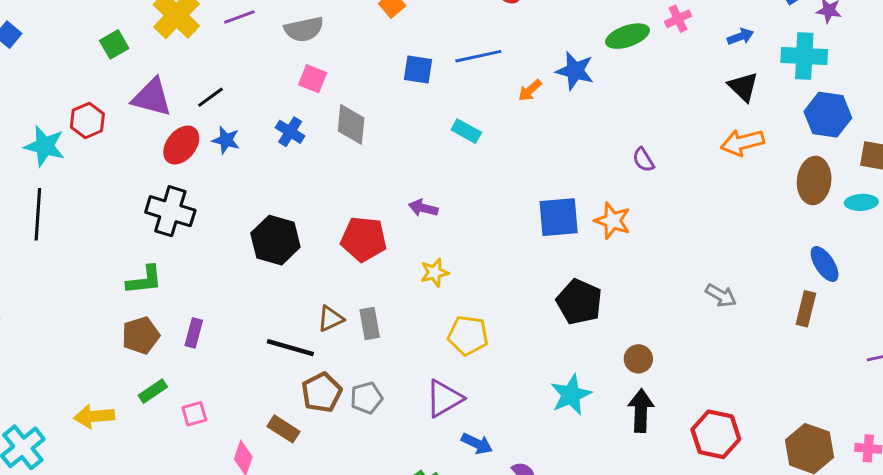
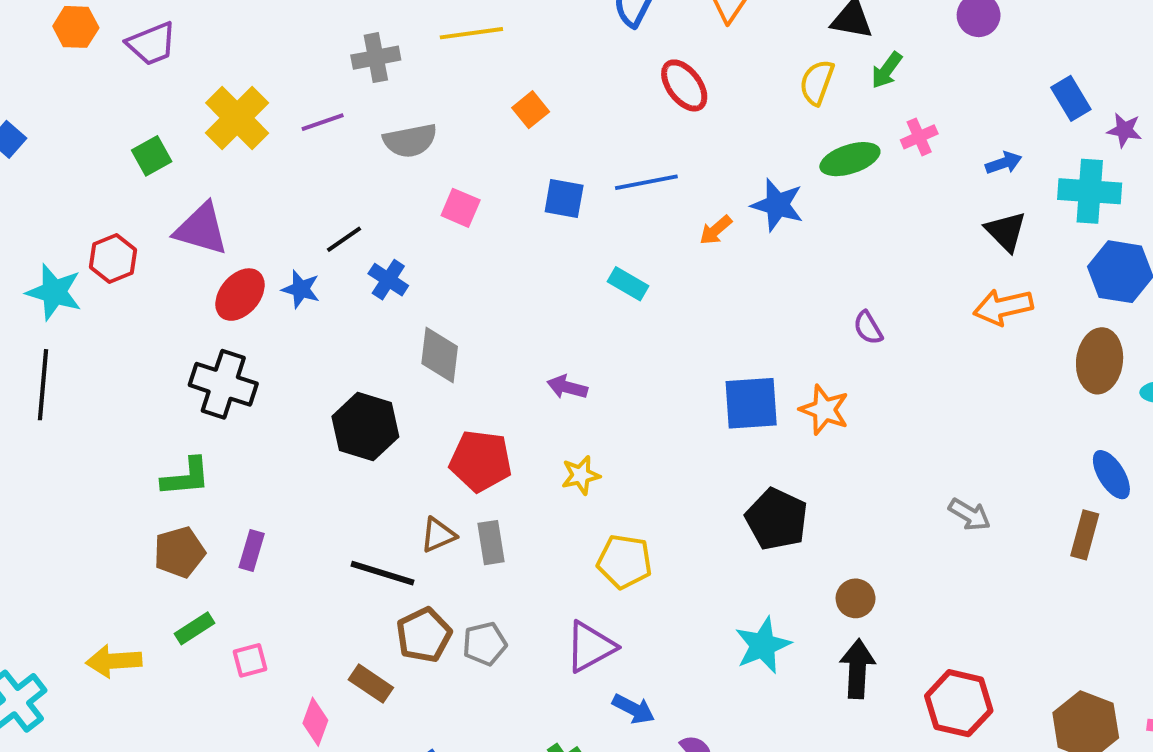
pink square: (313, 79) -> (461, 208), moved
black line: (211, 97) -> (344, 239), moved
gray diamond: (351, 124) -> (440, 355), moved
red pentagon: (364, 239) -> (481, 461), moved

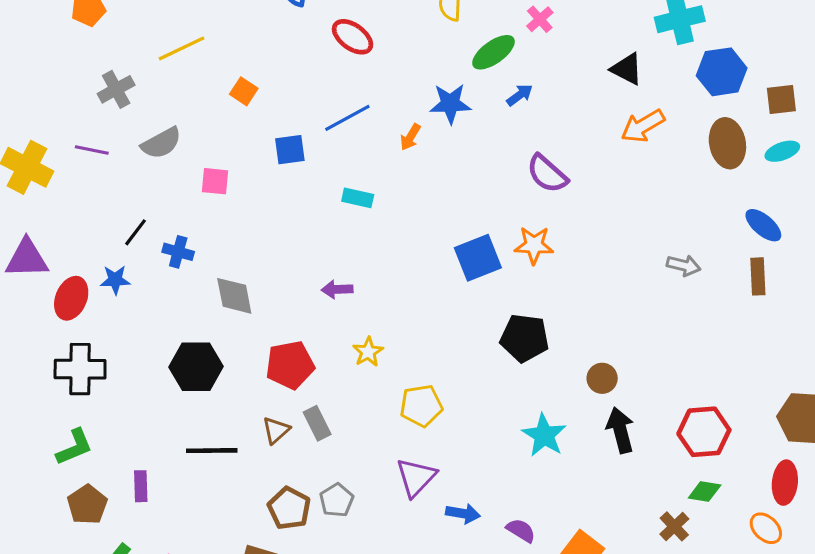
purple line: (323, 122) -> (92, 150), turned 48
blue arrow: (1004, 163) -> (520, 95), moved
purple semicircle: (868, 328) -> (547, 174), size x1.6
gray arrow: (970, 515) -> (684, 265), moved
black line: (383, 573) -> (212, 451), moved

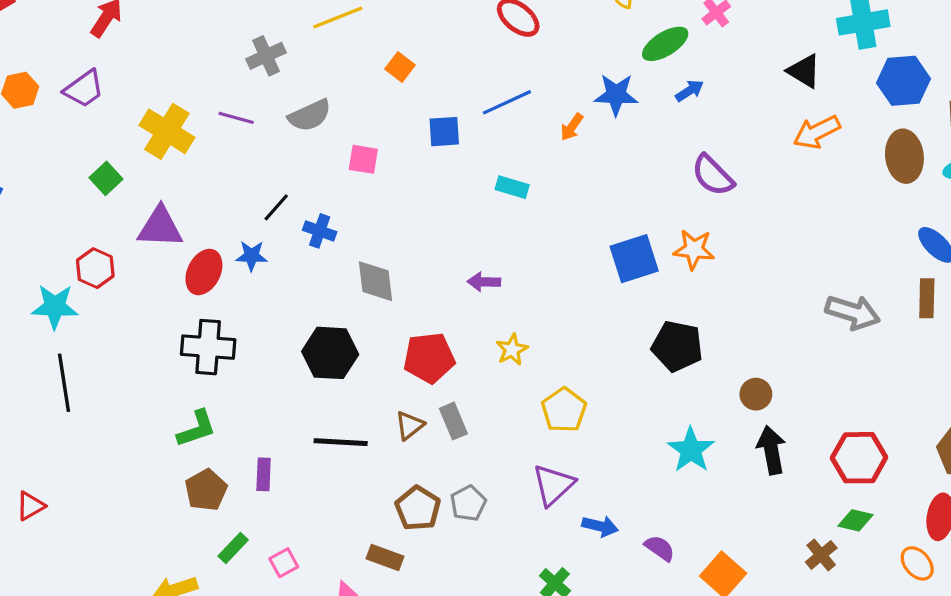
gray arrow: (684, 265) -> (853, 312), moved, size x1.5
yellow pentagon: (421, 406) -> (564, 410), turned -30

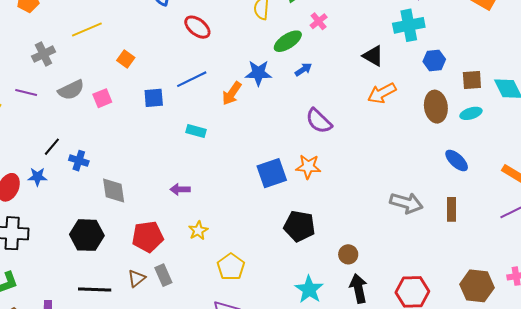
blue hexagon: (903, 81) -> (434, 60), size x0.7
orange arrow: (572, 127) -> (232, 93), size x1.4
pink square: (363, 159) -> (102, 98), moved, turned -30
brown rectangle: (927, 298) -> (452, 209), moved

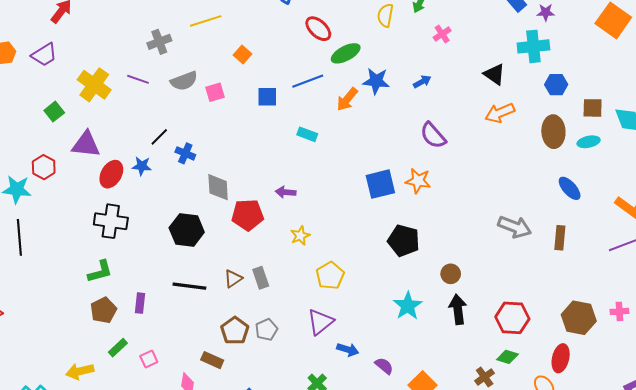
green ellipse: (288, 41) -> (346, 53), moved
red pentagon: (148, 237) -> (248, 215), moved

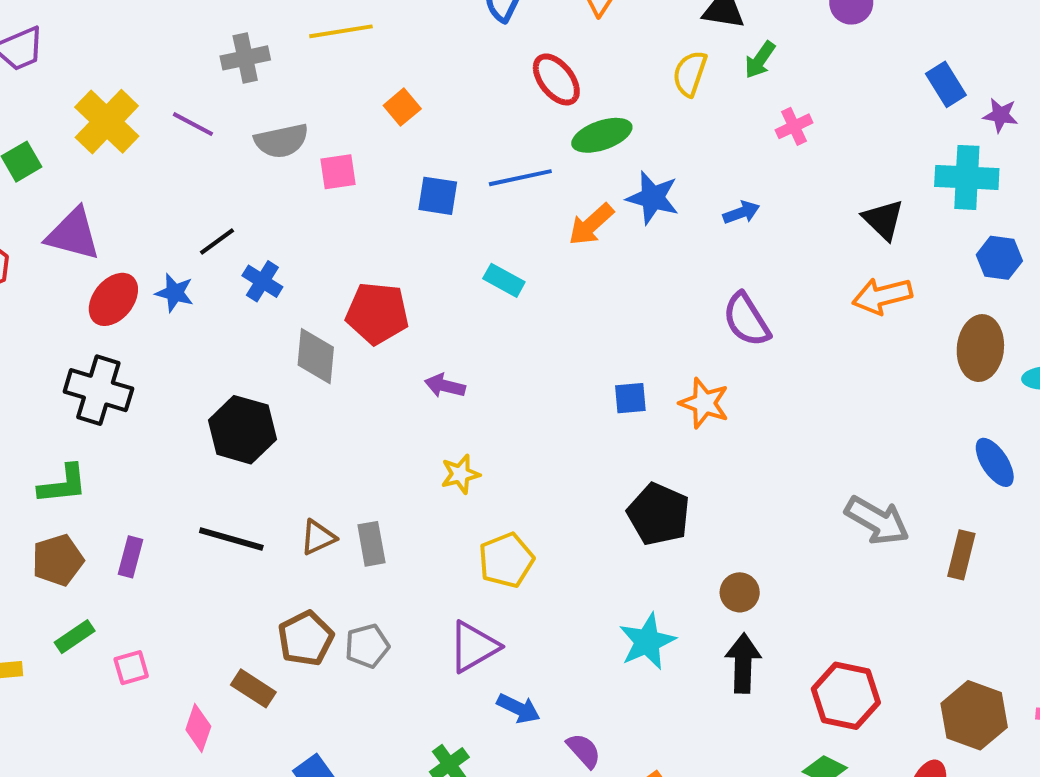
blue square: (380, 184) -> (630, 398), size x0.6
red pentagon: (248, 215) -> (377, 313), moved

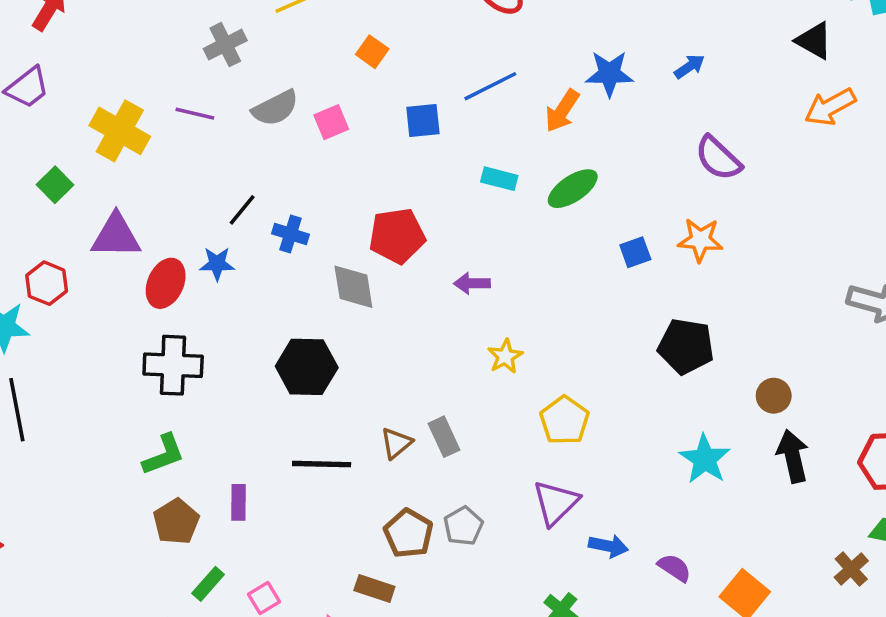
green ellipse: (602, 135) -> (573, 189), moved

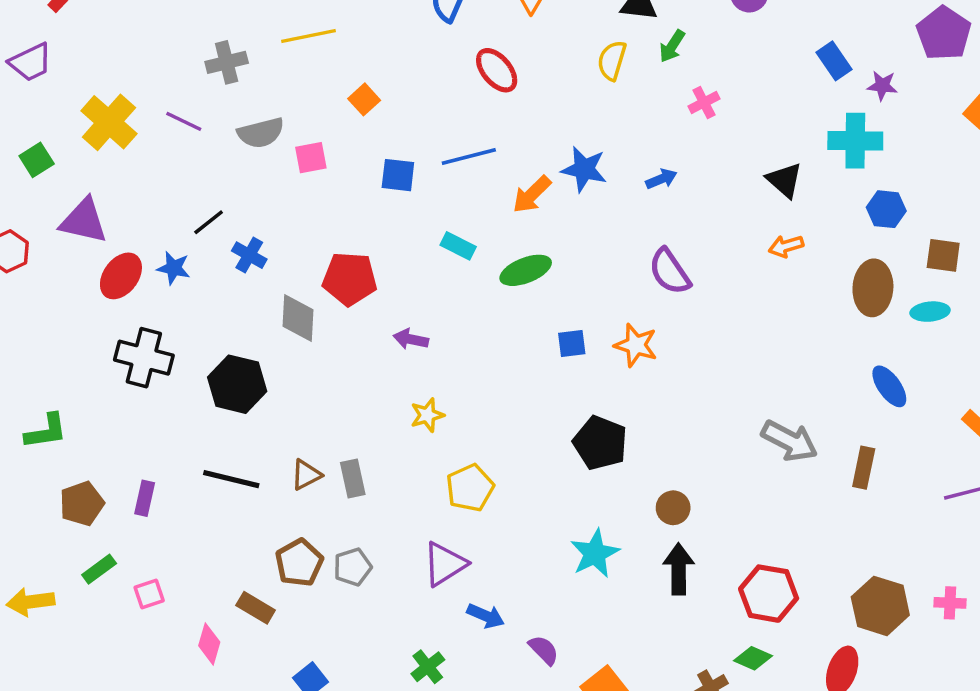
orange arrow: (830, 107) -> (786, 246), size x0.7
black cross: (173, 365) -> (144, 358), moved
green L-shape: (164, 455) -> (46, 431), moved

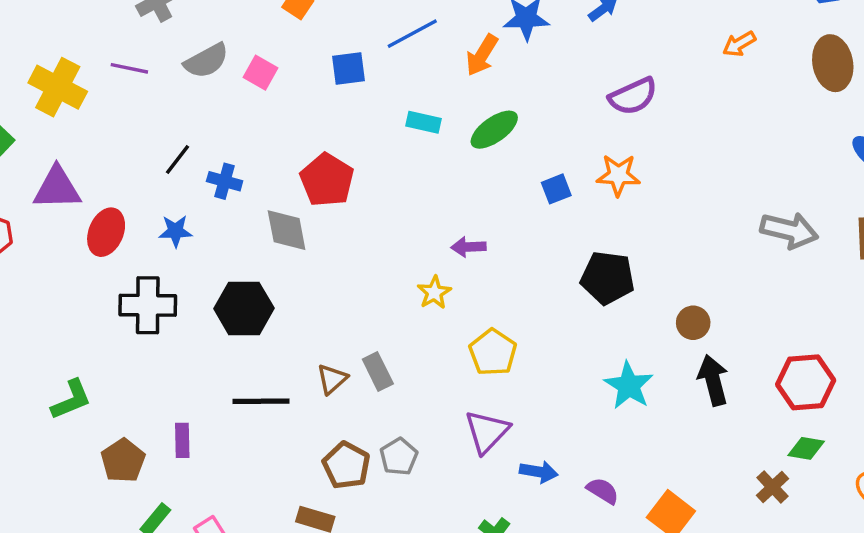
pink square: (311, 158) -> (261, 73), turned -36
blue star: (174, 268) -> (175, 231), moved
purple semicircle: (670, 272) -> (633, 96), turned -66
red pentagon: (350, 279) -> (327, 180), turned -30
purple arrow: (411, 339) -> (468, 247), moved

